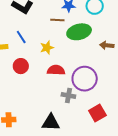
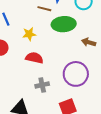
purple circle: (85, 79) -> (76, 74), moved
gray cross: (68, 95) -> (42, 85), turned -32

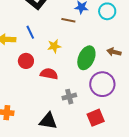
green ellipse: (64, 24) -> (86, 58), moved, turned -60
red semicircle: (34, 58) -> (49, 74), moved

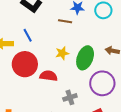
yellow star: (54, 46) -> (62, 53), moved
red circle: (26, 61) -> (25, 64), size x1.6

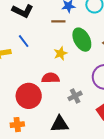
green ellipse: (85, 58) -> (82, 40), moved, turned -40
red circle: (25, 64) -> (29, 96), moved

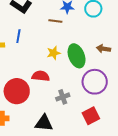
green ellipse: (82, 40) -> (77, 56), moved
blue line: (24, 41) -> (18, 36), turned 40

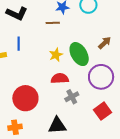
brown arrow: (103, 49) -> (105, 43), turned 136
red semicircle: (41, 76) -> (60, 78), moved

